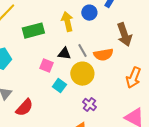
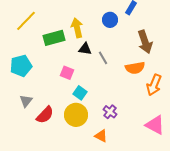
yellow arrow: (67, 22) -> (77, 28), moved
black triangle: (64, 54) -> (85, 49), moved
orange semicircle: (103, 55) -> (135, 68), moved
yellow circle: (82, 74) -> (76, 115), moved

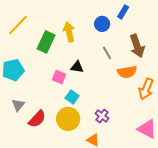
green rectangle: (54, 38) -> (46, 42), turned -50
black triangle: (85, 49) -> (77, 67), moved
gray line: (103, 58) -> (107, 53), moved

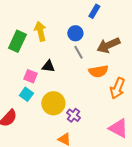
blue circle: (102, 24) -> (75, 33), moved
brown arrow: (137, 46) -> (108, 45), turned 85
cyan square: (72, 97) -> (26, 94), moved
yellow circle: (68, 119) -> (53, 103), moved

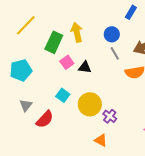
pink square: (30, 76) -> (67, 62), moved, turned 32

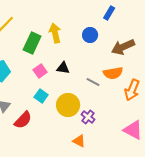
gray line: (115, 53) -> (93, 82), moved, turned -32
pink square: (67, 62) -> (40, 71), moved

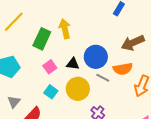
blue circle: (90, 35) -> (96, 57), moved, size x1.5
yellow circle: (68, 105) -> (78, 89), moved

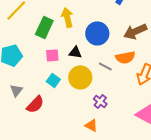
blue circle: (96, 57) -> (97, 33), moved
pink square: (50, 67) -> (52, 55), turned 32

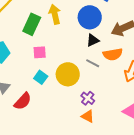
blue circle: (97, 33) -> (90, 17), moved
black triangle: (75, 52) -> (93, 40), moved, turned -32
orange triangle: (91, 125) -> (88, 116), moved

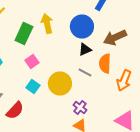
pink square: (40, 52) -> (32, 62), turned -32
orange semicircle: (113, 54) -> (105, 64), turned 102

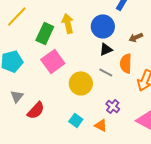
brown arrow: (115, 38) -> (136, 37), size x0.6
pink square: (32, 62) -> (53, 61), size x1.6
cyan square: (33, 86) -> (76, 120), moved
purple cross: (80, 108) -> (113, 106), moved

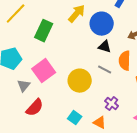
yellow arrow: (68, 23) -> (77, 14), moved, turned 54
black triangle: (106, 49) -> (105, 47), turned 40
pink square: (53, 61) -> (44, 71), moved
gray triangle: (17, 96) -> (24, 86), moved

